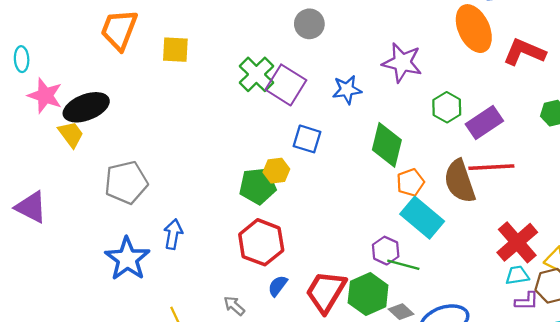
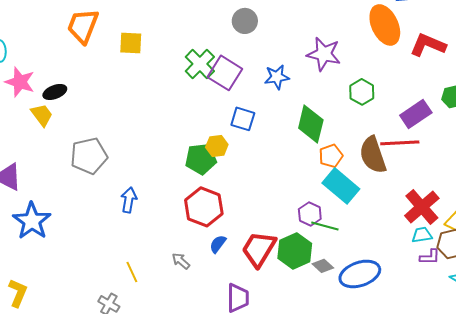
black ellipse: (86, 107) -> (55, 92), size x0.6
purple rectangle: (484, 123) -> (416, 114), moved
blue star: (127, 259) -> (32, 221), moved

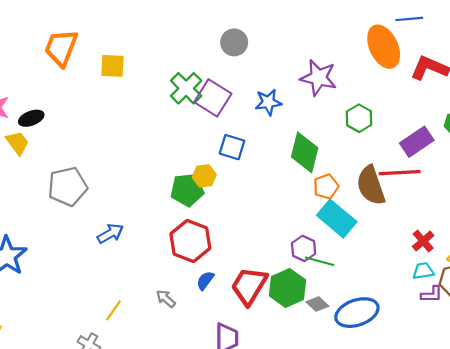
blue arrow: (129, 200) -> (110, 234), turned 50
red cross: (422, 207) -> (423, 241), size x0.6
yellow line: (132, 272) -> (113, 310), turned 60

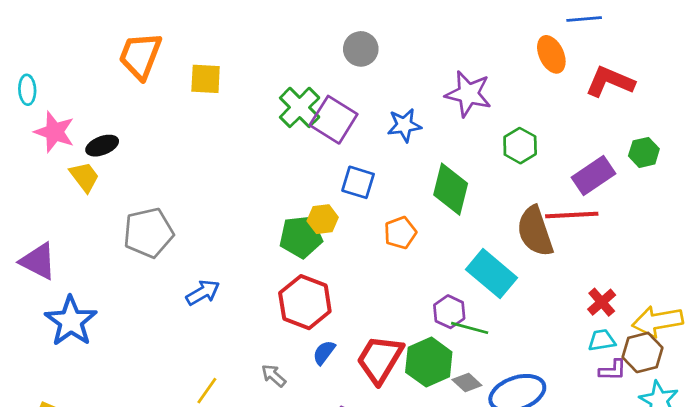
orange ellipse: (384, 47) -> (551, 54), size x0.7
orange pentagon: (326, 187) -> (400, 233), moved

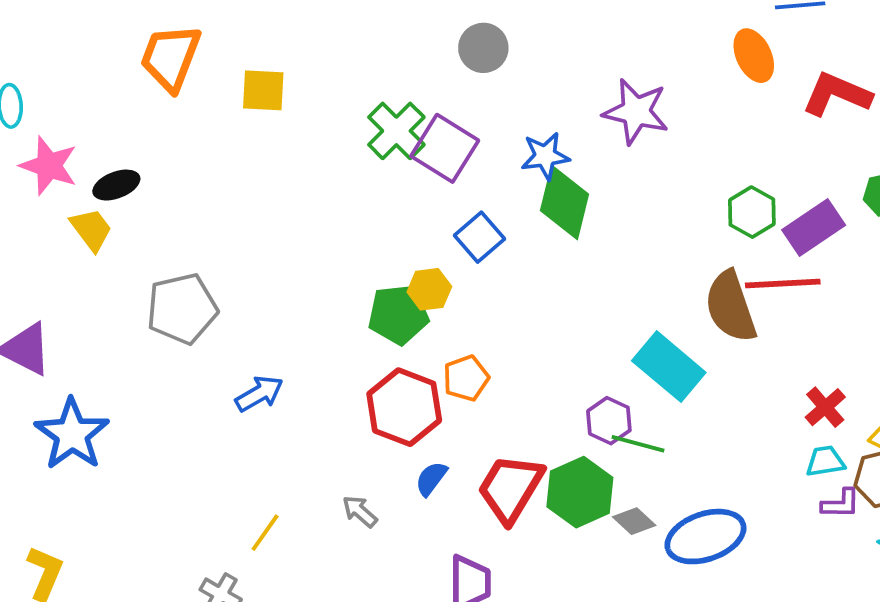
green hexagon: (520, 146) -> (752, 212), moved
blue square: (358, 182) -> (479, 237), turned 32
green diamond: (451, 189) -> (564, 202), moved
orange pentagon: (400, 233) -> (466, 378), moved

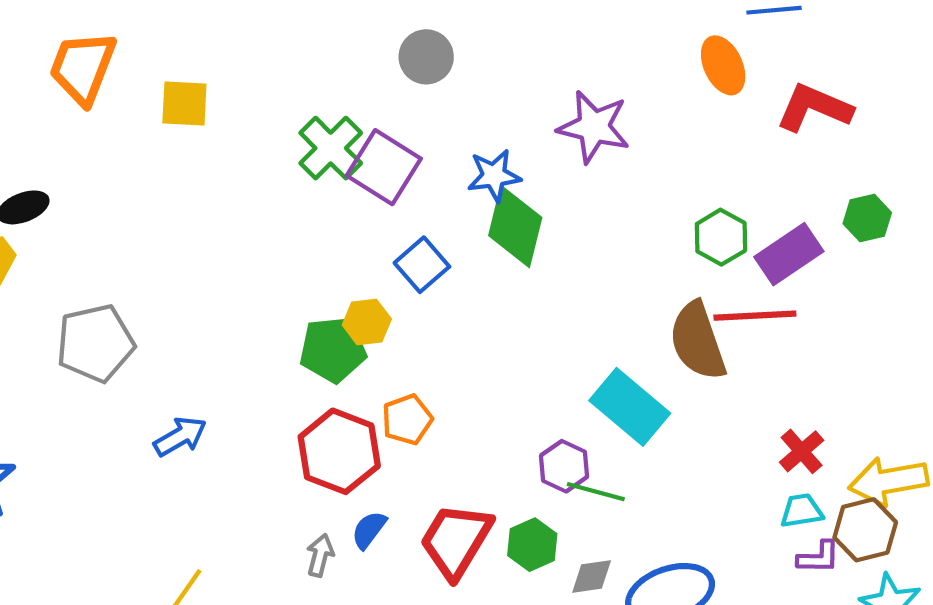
green hexagon: (580, 492) -> (532, 545), size x0.7
gray arrow: (360, 511) -> (320, 555), moved, turned 63
gray diamond: (634, 521) -> (592, 576), turned -51

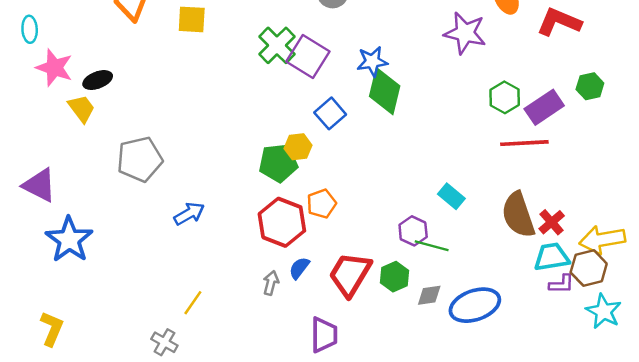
purple star: (594, 127) -> (465, 33), moved
brown semicircle: (698, 341) -> (518, 215), moved
cyan rectangle: (630, 407) -> (451, 196), size x0.6
cyan trapezoid: (802, 511) -> (552, 257), size x1.4

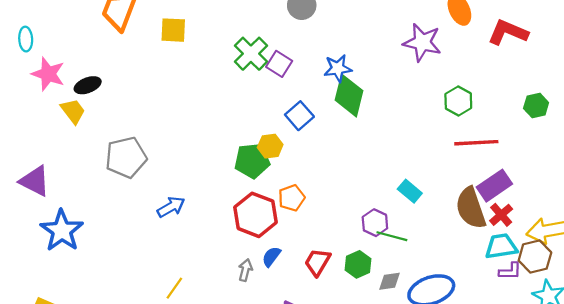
purple square: (308, 57) -> (279, 64), size x0.7
green hexagon: (590, 86) -> (536, 106), moved
purple rectangle: (544, 107) -> (494, 186), moved
red trapezoid: (350, 274) -> (317, 262), size x0.7

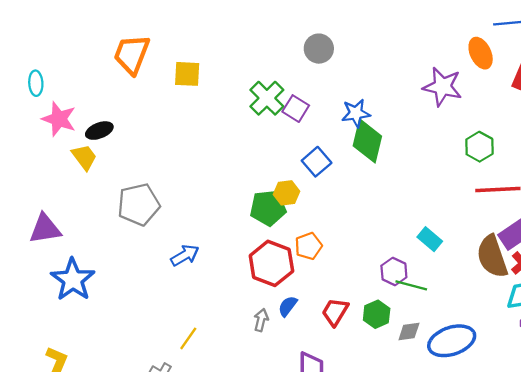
purple triangle: (35, 181) -> (45, 229), turned -36

